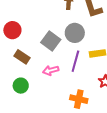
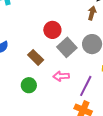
red circle: (12, 30) -> (52, 30), moved
purple line: (75, 61) -> (86, 86), moved

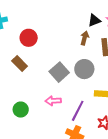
red circle: (52, 30) -> (29, 38), moved
brown rectangle: (36, 57) -> (20, 63), moved

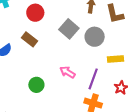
gray square: (59, 72) -> (69, 29), moved
pink arrow: (53, 101) -> (67, 72), turned 42

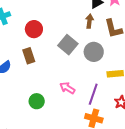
brown rectangle: (30, 39) -> (29, 56), turned 35

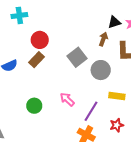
red circle: (34, 29) -> (40, 40), moved
brown rectangle: (29, 56) -> (36, 60), turned 49

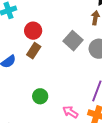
pink arrow: (67, 99) -> (70, 112), moved

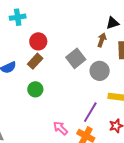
green circle: (40, 96) -> (35, 89), moved

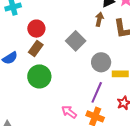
gray circle: (100, 71) -> (101, 62), moved
green circle: (35, 89) -> (39, 76), size x1.5

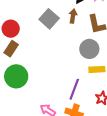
gray square: (76, 41) -> (49, 19), moved
gray circle: (101, 62) -> (89, 49), moved

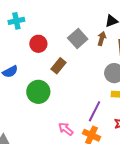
brown rectangle: (11, 49) -> (58, 66), moved

